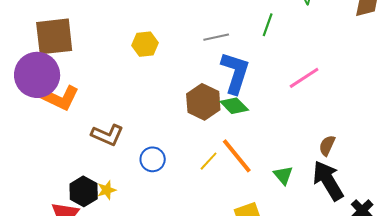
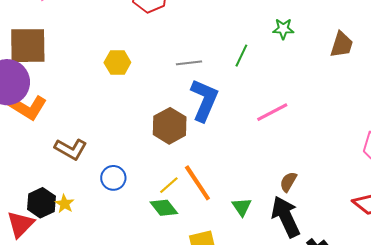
green diamond: (234, 106) -> (164, 208), moved
yellow star: (107, 190) -> (65, 204), turned -30

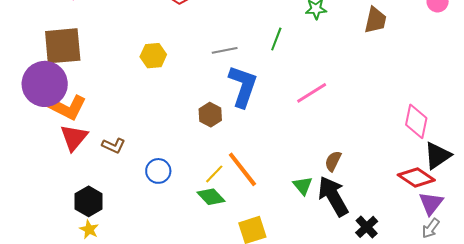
brown hexagon: (170, 126) -> (210, 115), size x0.7
brown L-shape: (71, 149) -> (114, 146), size x0.7
yellow star: (65, 204) -> (89, 229), moved
green triangle: (242, 207) -> (303, 186), moved
red triangle: (20, 224) -> (74, 138), moved

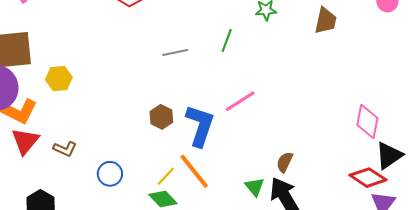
yellow hexagon: (153, 56) -> (59, 79), moved
blue L-shape: (243, 86) -> (200, 126), moved
pink line: (312, 93) -> (240, 101), moved

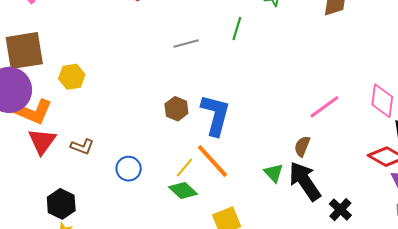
pink line: (240, 101) -> (324, 107), moved

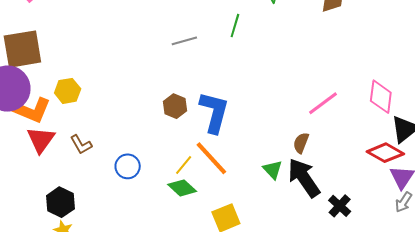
yellow hexagon: (72, 77) -> (68, 91), moved
brown L-shape: (82, 146) -> (81, 145), turned 40

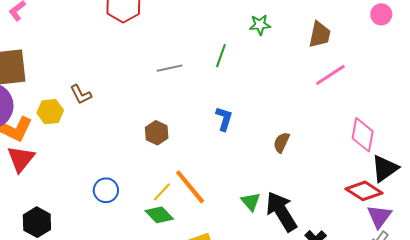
pink line: (323, 103) -> (330, 75), moved
blue L-shape: (214, 112) -> (224, 119), moved, size x0.6
brown semicircle: (301, 143) -> (281, 142), moved
brown L-shape: (81, 145) -> (81, 94), moved

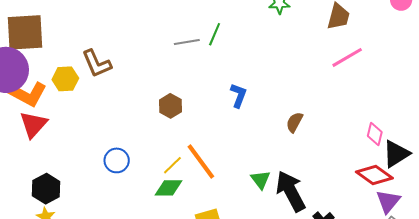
green line: (221, 56) -> (215, 34), moved
brown L-shape: (81, 94) -> (97, 63), size x1.4
pink diamond: (363, 135) -> (375, 134), moved, size x0.7
green diamond: (159, 215) -> (169, 188), turned -48

